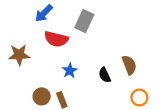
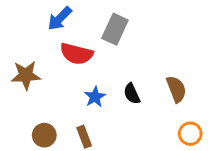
black semicircle: (105, 75) -> (132, 94), moved
brown circle: (42, 96) -> (44, 135), moved

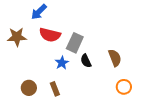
gray rectangle: (115, 29) -> (75, 43), moved
brown star: (26, 75) -> (17, 37), moved

